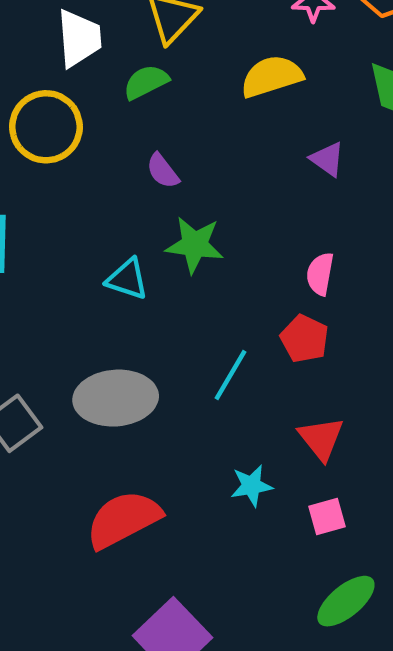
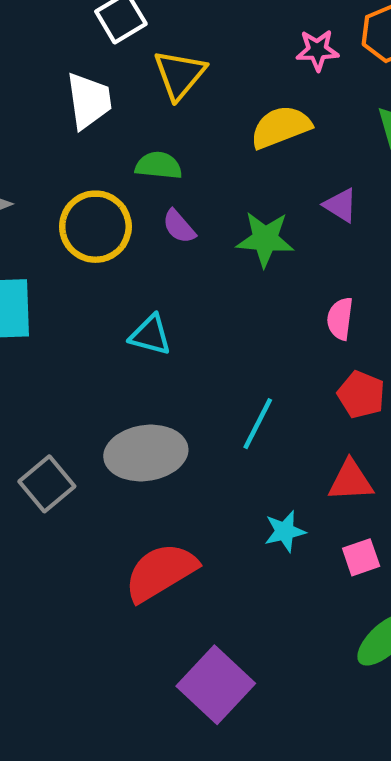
green semicircle: (146, 82) -> (159, 166), moved, turned 36
yellow circle: (46, 127) -> (95, 227), moved
green star: (195, 245) -> (265, 239), moved
red pentagon: (304, 339) -> (361, 395), moved
red triangle: (321, 438) -> (351, 481), turned -51

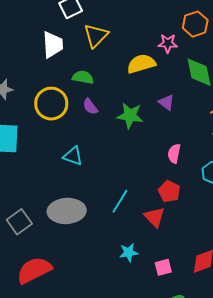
pink star: (317, 50) -> (168, 43), moved
pink semicircle: (340, 319) -> (174, 154), moved
red triangle: (351, 481) -> (155, 217), moved, turned 45
red semicircle: (161, 572) -> (34, 270), moved

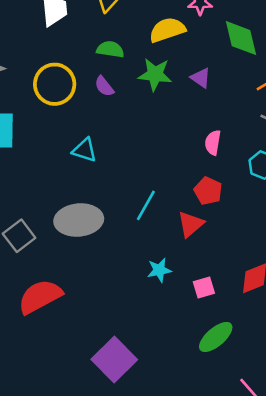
green semicircle: (83, 77) -> (110, 49), moved
green star: (130, 115) -> (155, 74), moved
red triangle: (155, 217) -> (191, 224), turned 35

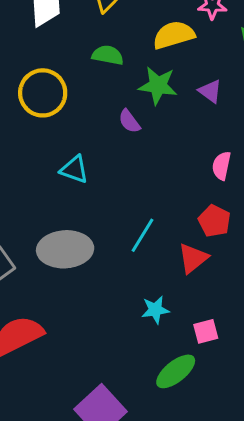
purple semicircle: (104, 86) -> (129, 121), moved
green ellipse: (216, 337) -> (176, 371), moved

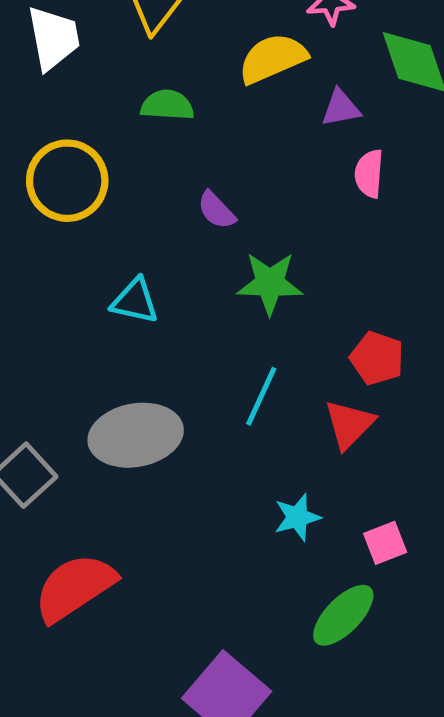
green star: (158, 86) -> (270, 283), moved
purple triangle: (210, 91) -> (341, 108), moved, turned -40
pink semicircle: (221, 166) -> (369, 174), moved

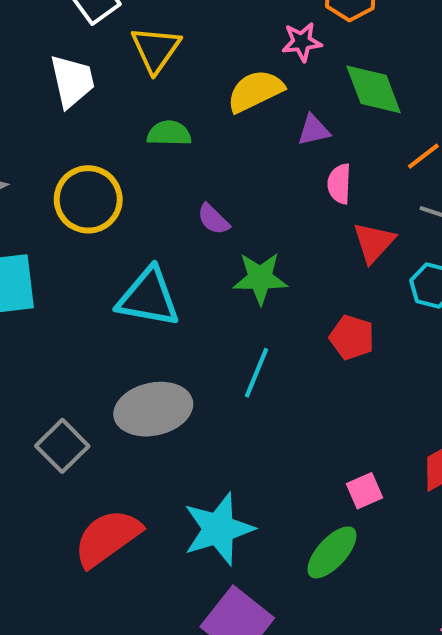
cyan triangle: (135, 301) -> (148, 297), size x1.6
red triangle: (349, 424) -> (374, 242), moved
cyan star: (297, 517) -> (219, 529), moved, size x1.8

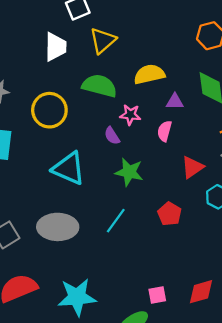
pink star: (302, 42) -> (130, 115), moved
green semicircle: (169, 133) -> (99, 86), size x1.5
pink semicircle: (339, 184) -> (164, 131), moved

